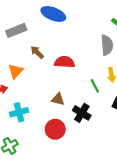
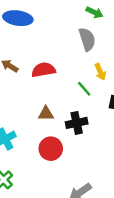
black cross: (82, 113) -> (77, 123), turned -30

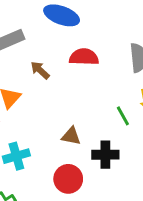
red semicircle: (43, 70) -> (84, 57), moved

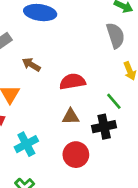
red semicircle: (84, 57) -> (72, 82), moved
green line: (123, 116) -> (114, 101), moved

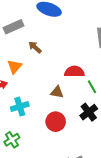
red semicircle: (72, 82) -> (74, 72), moved
black cross: (104, 127) -> (89, 112), moved, turned -36

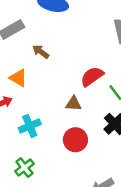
orange triangle: (15, 67) -> (18, 78), turned -35
red semicircle: (74, 72) -> (92, 76), turned -30

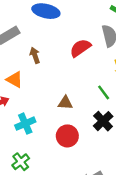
brown arrow: (41, 52) -> (35, 55), turned 35
red semicircle: (92, 76) -> (80, 48), moved

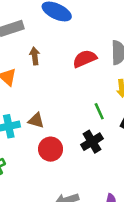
brown triangle: (65, 103) -> (36, 120), moved

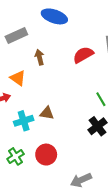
red circle: (51, 149) -> (46, 155), moved

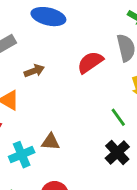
brown arrow: (39, 57) -> (34, 71), turned 88

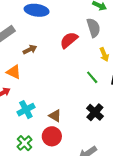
brown triangle: (51, 142) -> (55, 116), moved, turned 32
black cross: (117, 153) -> (95, 112), moved

